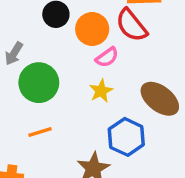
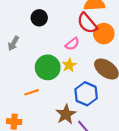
orange circle: (92, 29) -> (104, 34), moved
green circle: (39, 83) -> (48, 67), moved

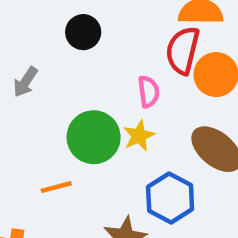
red semicircle: (87, 23) -> (183, 50), turned 50
pink semicircle: (72, 44) -> (149, 92), turned -64

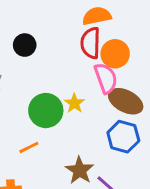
pink semicircle: (149, 92) -> (106, 78), moved, size x1.5
blue hexagon: (170, 198) -> (123, 137), moved

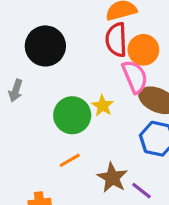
black circle: (25, 45) -> (45, 46), size x1.6
orange line: (29, 147) -> (70, 160), moved

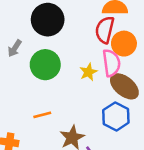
yellow star: (103, 106) -> (88, 72), moved
green circle: (72, 115) -> (45, 65), moved

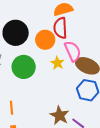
orange circle: (124, 44) -> (45, 40), moved
orange line: (42, 115) -> (11, 108), moved, turned -64

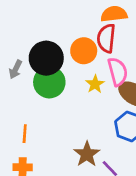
black circle: (16, 33) -> (46, 58), moved

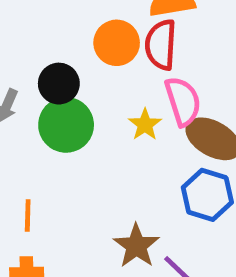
orange circle: (84, 51) -> (117, 43), moved
black circle: (46, 58) -> (59, 84), size x0.7

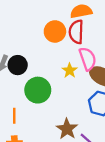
black circle: (59, 84) -> (18, 65), moved
green circle: (66, 125) -> (38, 90), moved

